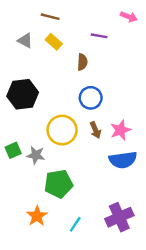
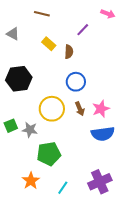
purple line: (99, 36) -> (83, 30), turned -56
gray triangle: (25, 41) -> (13, 34), moved
yellow rectangle: (54, 42) -> (49, 44), moved

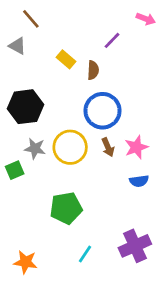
brown line: (42, 14) -> (31, 19), moved, turned 35
blue circle: (76, 82) -> (103, 111), size x1.4
gray star: (30, 130) -> (35, 149), moved
blue semicircle: (103, 134) -> (139, 181), size x0.6
orange star: (31, 181) -> (25, 262), moved, turned -30

